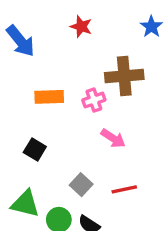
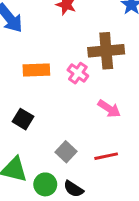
pink cross: (94, 100) -> (78, 73), turned -36
pink arrow: (113, 138) -> (109, 109), moved

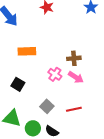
brown cross: (106, 51) -> (74, 58), moved, size x0.6
pink cross: (78, 73) -> (55, 74), moved

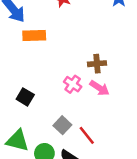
orange rectangle: (27, 51) -> (34, 35), moved
red line: (74, 109) -> (87, 135), moved, turned 63

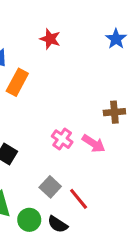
orange rectangle: (34, 35) -> (17, 82), turned -60
brown cross: (97, 64) -> (114, 112), moved

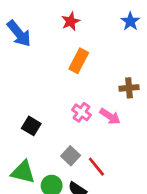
red star: (50, 39) -> (71, 21), turned 30
orange rectangle: (17, 82) -> (79, 61), moved

